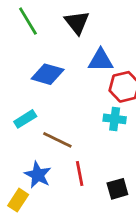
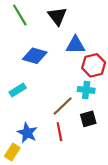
brown line: (57, 140) -> (63, 106), moved, turned -70
black square: (117, 189) -> (88, 119), moved

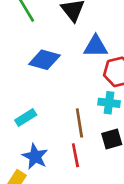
cyan rectangle: (18, 90) -> (26, 118), moved
brown line: (63, 106) -> (79, 123), turned -55

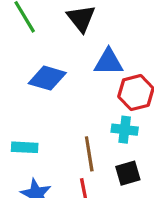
cyan rectangle: (26, 118) -> (25, 147), turned 35

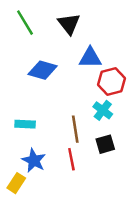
cyan cross: (125, 130) -> (103, 110), turned 30

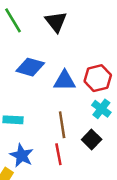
blue triangle: (90, 58) -> (65, 81), moved
cyan cross: (103, 110) -> (101, 109), moved
black square: (105, 144) -> (92, 139), turned -30

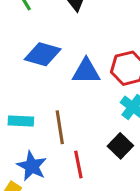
brown line: (62, 125) -> (60, 127), moved

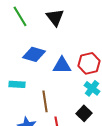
cyan rectangle: (21, 121) -> (17, 84), moved

